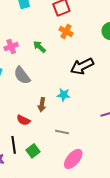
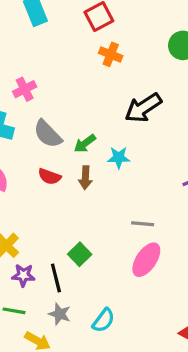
green arrow: (39, 47) -> (85, 143), moved, turned -72
red semicircle: (23, 120) -> (49, 176), moved
gray line: (62, 132) -> (143, 224), moved
black line: (14, 145) -> (56, 278), moved

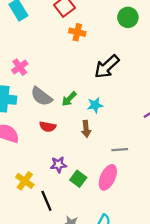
brown arrow: (85, 178) -> (86, 129), moved
pink ellipse: (146, 260) -> (108, 177), moved
purple star: (23, 275) -> (58, 165), moved
black line: (56, 278) -> (46, 201), moved

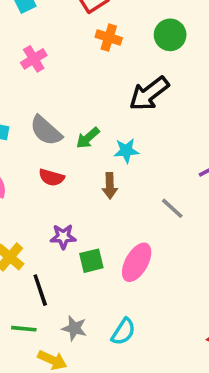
green circle: (128, 17) -> (170, 35), moved
pink cross: (20, 67) -> (34, 59), moved
gray line: (120, 150) -> (172, 208), moved, turned 42
green square: (78, 179) -> (91, 261), turned 35

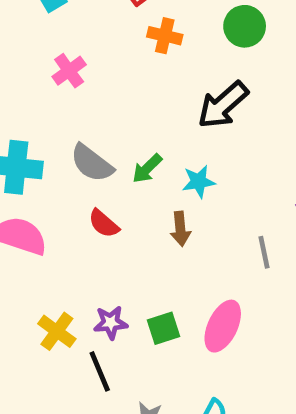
red semicircle: (52, 177) -> (104, 224), turned 30
gray line: (172, 208) -> (264, 252), turned 40
purple star: (63, 237) -> (111, 323), moved

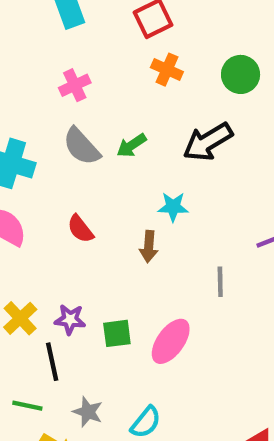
gray semicircle: (92, 163) -> (82, 146), moved
green arrow: (147, 169) -> (132, 145), moved

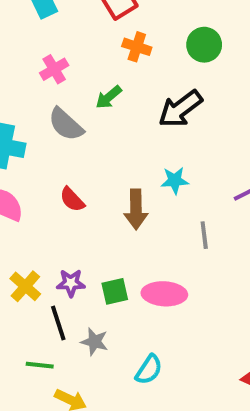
green arrow: (132, 145) -> (109, 97), moved
cyan star: (173, 207) -> (175, 180), moved
brown arrow: (149, 246) -> (136, 209), size x1.4
pink ellipse: (171, 341) -> (164, 294), turned 63
gray star: (88, 412) -> (94, 342), moved

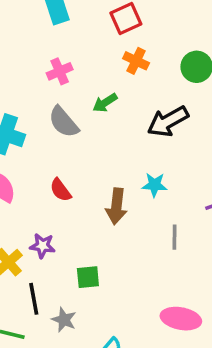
purple star: (71, 283) -> (42, 246), moved
pink ellipse: (164, 294) -> (181, 319), moved

